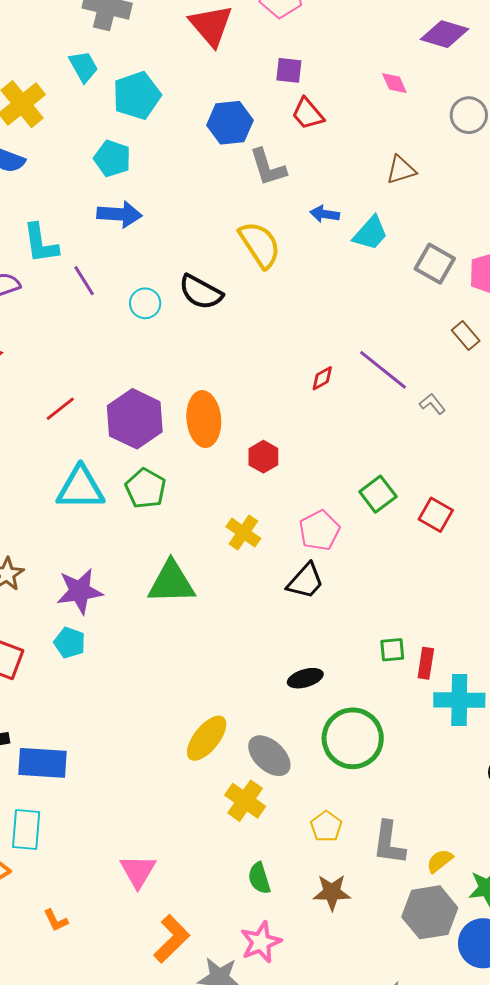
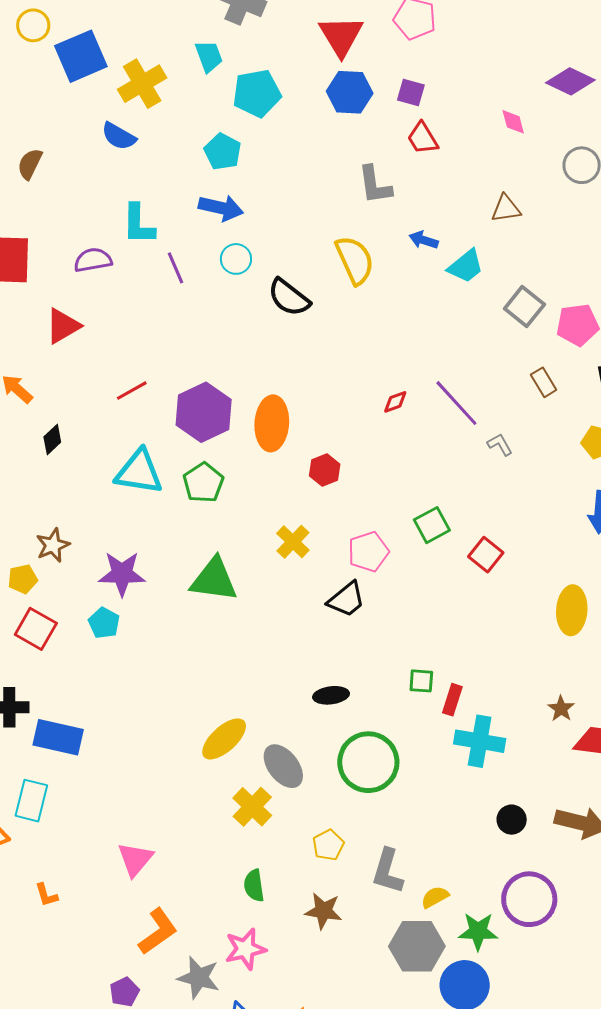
blue hexagon: (230, 123) -> (350, 92), moved
cyan circle: (145, 303) -> (236, 259), moved

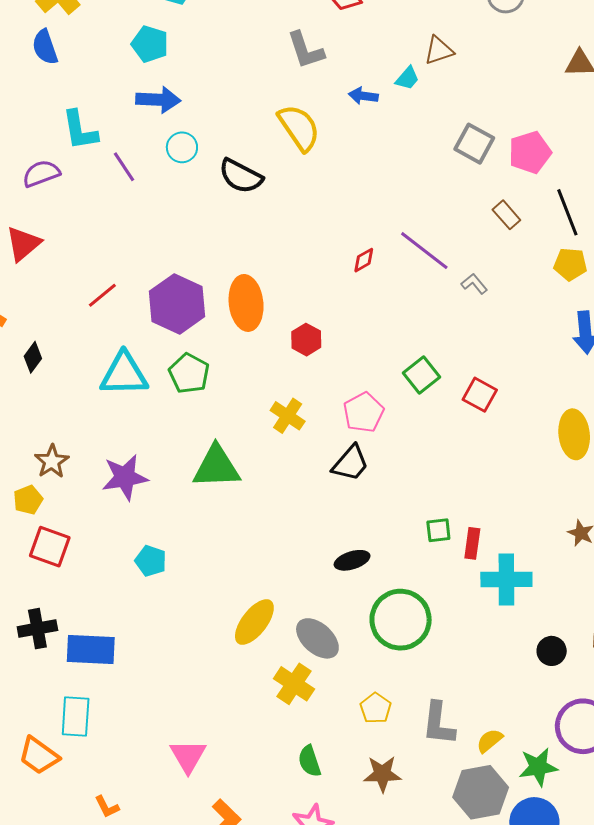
blue semicircle: (119, 136) -> (45, 47), turned 51
cyan trapezoid: (466, 266) -> (407, 78), moved, size x0.7
cyan pentagon: (104, 623) -> (151, 561), moved

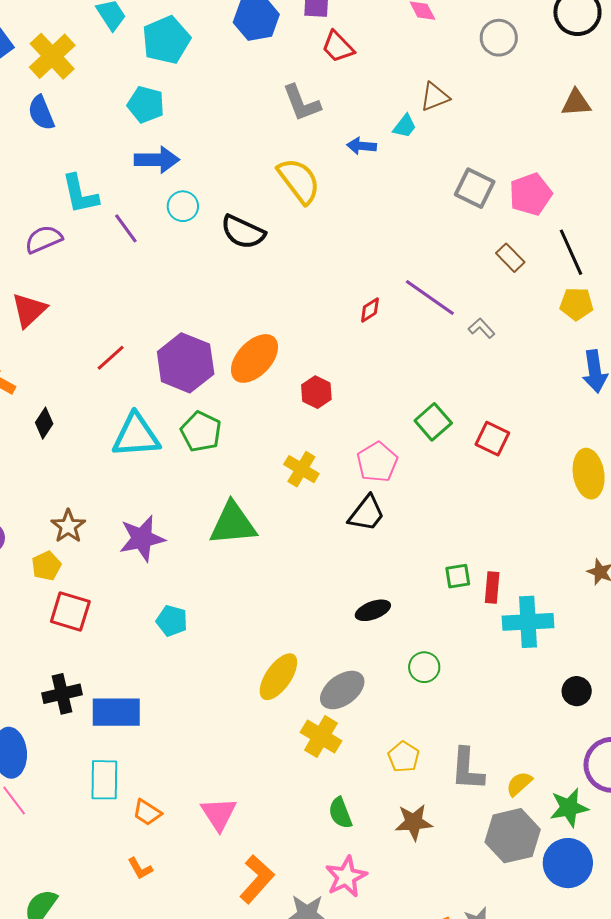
orange ellipse: (246, 303) -> (254, 358), turned 52
green circle: (401, 620) -> (424, 667), size x0.5
gray ellipse: (317, 638) -> (342, 690), turned -75
orange trapezoid: (39, 756) -> (147, 812), moved, size x0.7

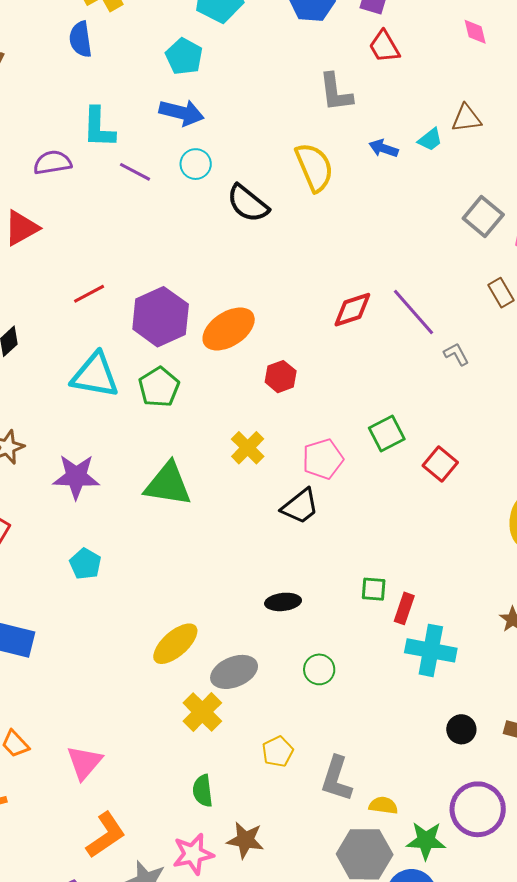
purple line: (126, 228) -> (135, 172), turned -40
red diamond: (370, 310) -> (352, 310), size x1.6
yellow semicircle: (519, 784) -> (383, 805), turned 36
brown star: (414, 822) -> (245, 840), moved

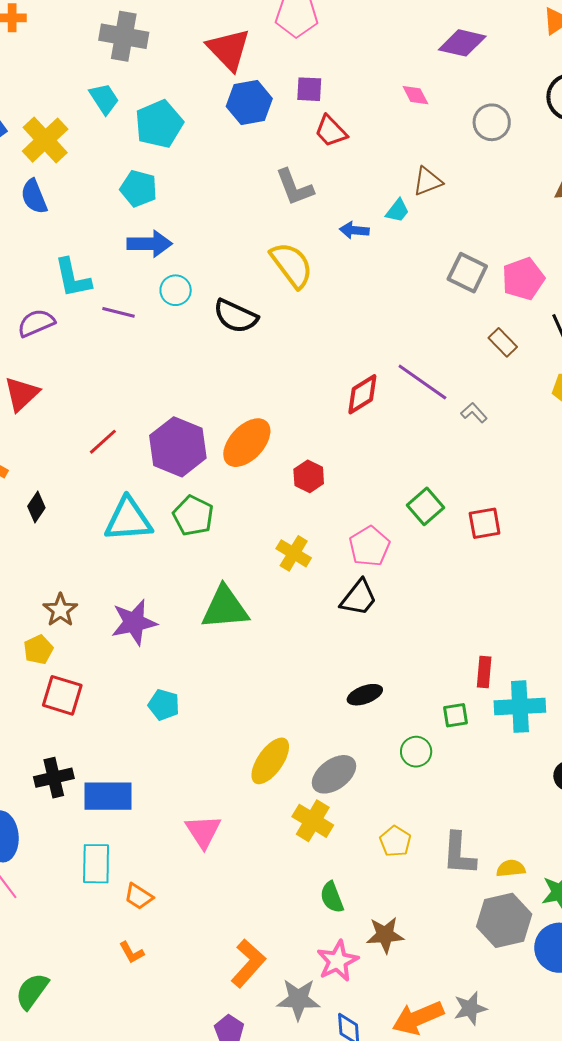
red square: (440, 464) -> (485, 523), turned -36
green square: (374, 589) -> (455, 715), moved
pink triangle: (84, 762) -> (203, 831), moved

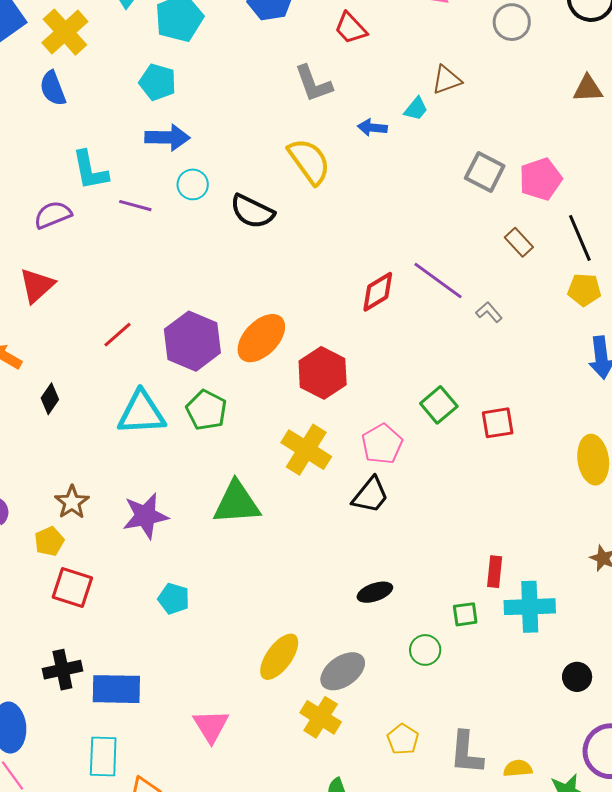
red hexagon: (309, 476) -> (323, 373), size x1.6
yellow cross: (294, 553) -> (306, 450), size x1.4

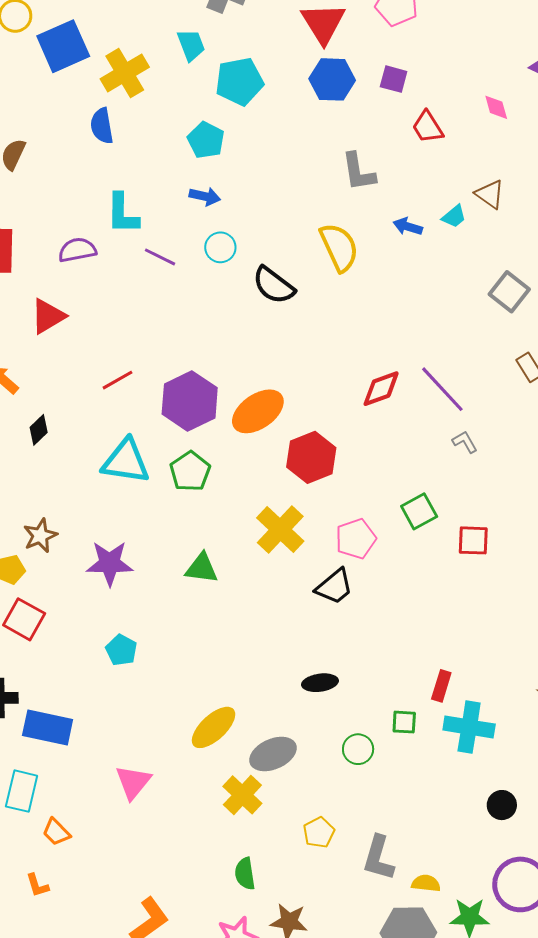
red trapezoid: (351, 28) -> (428, 127), moved
brown triangle: (447, 80) -> (490, 194), turned 44
blue arrow: (167, 137) -> (205, 196), size x0.7
gray L-shape: (489, 312) -> (465, 442), moved
green triangle: (237, 503) -> (202, 568), size x0.7

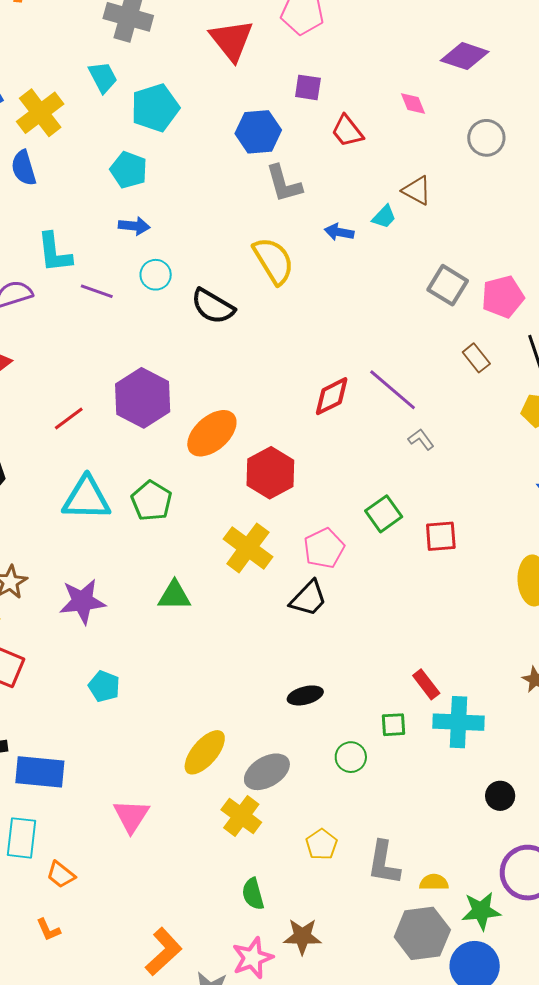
blue hexagon: (332, 79) -> (258, 132), moved
purple hexagon: (190, 401) -> (143, 398), moved
red rectangle: (441, 686) -> (426, 684), turned -48

